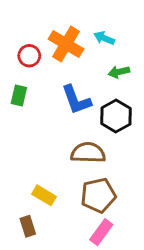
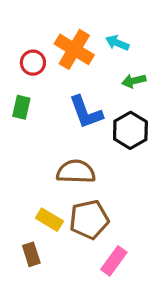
brown semicircle: (88, 153) -> (76, 172), moved
brown pentagon: (98, 195) -> (89, 220), moved

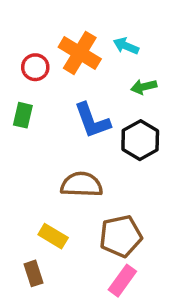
brown pentagon: (89, 220) -> (121, 236), moved

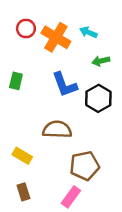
red circle: (35, 67) -> (26, 29), moved
yellow rectangle: (53, 236) -> (22, 156), moved
pink rectangle: (122, 281) -> (71, 197), moved

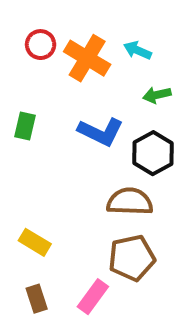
blue L-shape: (65, 85) -> (101, 132), turned -44
brown semicircle: (57, 130) -> (130, 202), moved
pink rectangle: (71, 197) -> (93, 297), moved

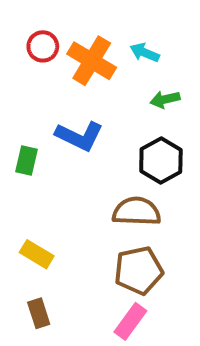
green rectangle: (25, 126) -> (26, 161), moved
blue L-shape: (101, 132) -> (79, 136), moved
pink rectangle: (93, 297) -> (130, 321), moved

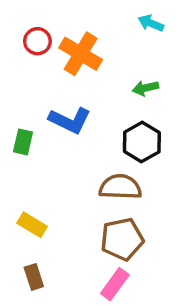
cyan arrow: (145, 53) -> (151, 23), moved

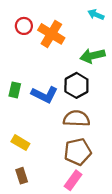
green arrow: (145, 88) -> (92, 56), size x1.5
blue L-shape: (70, 120) -> (44, 95), moved
black hexagon: (142, 142) -> (76, 85), moved

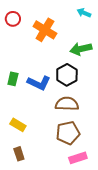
red circle: (24, 26) -> (13, 19), moved
pink rectangle: (73, 180) -> (78, 158), moved, turned 36

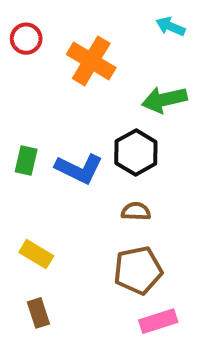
brown semicircle: (67, 104) -> (136, 211), size x0.6

